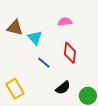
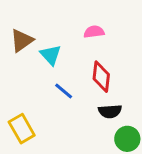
brown triangle: (15, 28) -> (22, 40), turned -48
black semicircle: (63, 88) -> (110, 111), moved, turned 35

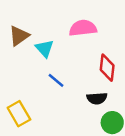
pink semicircle: (94, 32) -> (83, 28), size x1.5
red diamond: (101, 77) -> (107, 68), moved

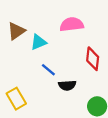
cyan triangle: (45, 48) -> (38, 42), turned 49
black semicircle: (97, 98) -> (67, 85), moved

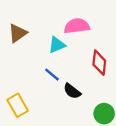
cyan triangle: (38, 42) -> (57, 45), moved
black semicircle: (67, 85) -> (72, 91), turned 42

